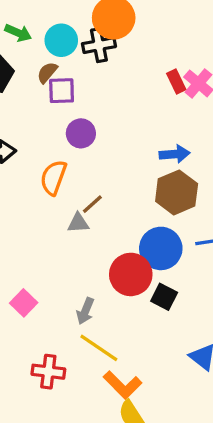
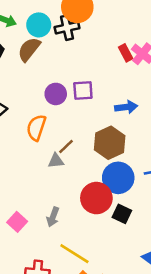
brown semicircle: (47, 72) -> (29, 49), size x1.5
purple square: (62, 91) -> (83, 91), moved
brown hexagon: (177, 192) -> (110, 143), moved
gray arrow: (85, 311) -> (53, 217), moved

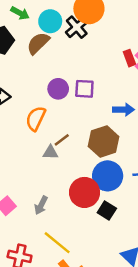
black cross: (67, 28) -> (77, 27), turned -35

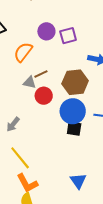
purple square: (84, 89) -> (68, 36), turned -30
red circle: (85, 192) -> (44, 96), moved, size x0.7
black square: (107, 210) -> (74, 129), moved, turned -35

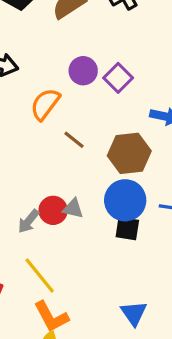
purple square: (68, 36) -> (118, 78), turned -30
brown line: (41, 74) -> (74, 140), turned 64
gray triangle: (30, 82) -> (73, 209), moved
red circle: (44, 96) -> (53, 210), moved

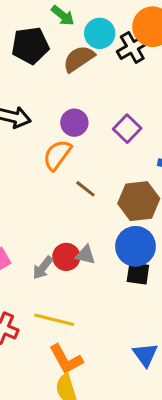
purple circle: (83, 71) -> (74, 123), moved
yellow line: (40, 275) -> (54, 320), turned -36

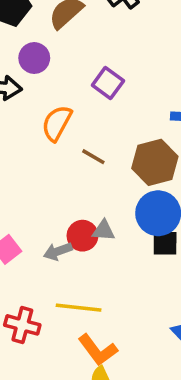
purple circle: (74, 123) -> (34, 58), moved
purple square: (127, 129) -> (108, 83), moved
gray arrow: (43, 268) -> (58, 251), turned 40

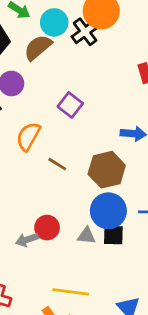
gray triangle: (104, 231) -> (86, 236), moved
yellow line: (79, 308) -> (71, 292), moved

